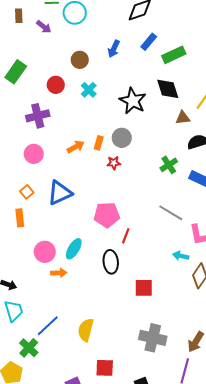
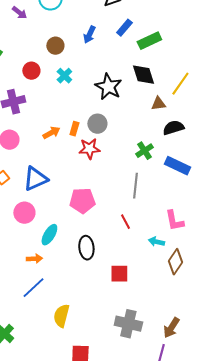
red star: (114, 163) -> (89, 149), size x1.5
gray line: (171, 213) -> (135, 186), moved, turned 65
red line: (126, 236) -> (125, 222), moved, turned -49
pink circle: (45, 252) -> (24, 213), moved
blue line: (48, 326) -> (33, 288), moved

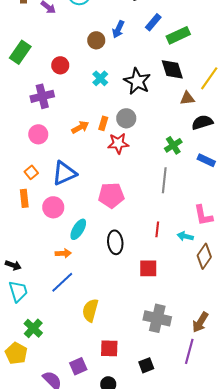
brown circle: (55, 46) -> (96, 40), moved
cyan cross: (64, 76) -> (100, 78), moved
blue rectangle: (177, 166) -> (206, 160), size x0.7
red line: (125, 222) -> (157, 229), moved, turned 35

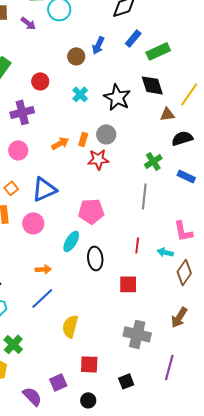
cyan ellipse: (78, 229) -> (71, 241), moved
brown arrow: (200, 322) -> (179, 317), moved

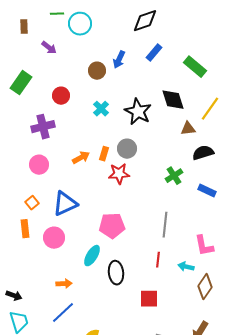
purple arrow: (28, 23) -> (49, 48), moved
green rectangle: (158, 51) -> (195, 67), moved, turned 65
gray line: (144, 196) -> (165, 225), moved

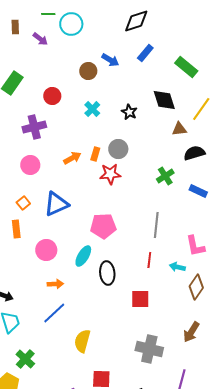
purple arrow: (49, 48) -> (40, 39), moved
blue arrow: (119, 60) -> (110, 60), turned -84
black star: (138, 112) -> (129, 112), size x0.6
pink circle: (54, 238) -> (46, 250), moved

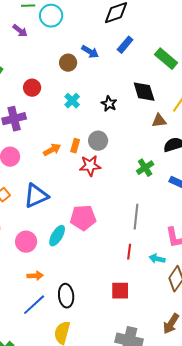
cyan ellipse: (83, 256) -> (57, 236), moved
black ellipse: (107, 273) -> (66, 296), moved

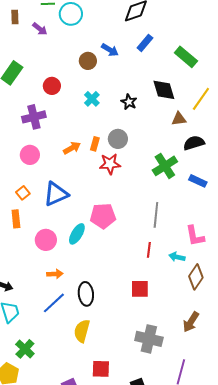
green cross: (145, 168) -> (165, 166), size x1.4

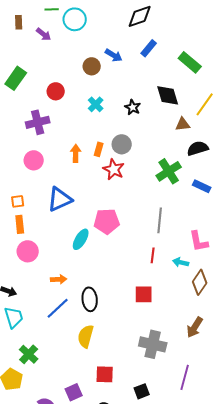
orange arrow: (72, 148) -> (76, 153), turned -60
red star: (110, 164) -> (114, 169), turned 30
orange square: (23, 193) -> (18, 201), moved, turned 32
pink circle: (46, 240) -> (28, 251), moved

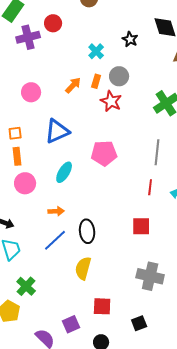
cyan cross: (96, 104) -> (96, 51), moved
purple cross: (38, 122) -> (28, 37), moved
orange arrow: (76, 153) -> (73, 85), turned 42
cyan ellipse: (81, 239) -> (64, 172), moved

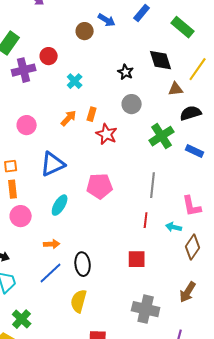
cyan cross: (96, 51) -> (75, 81), moved
gray circle: (119, 76) -> (132, 104), moved

